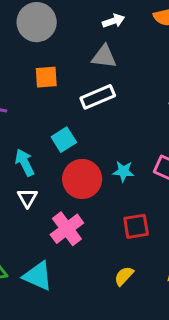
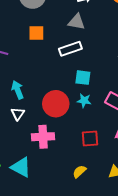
cyan square: (64, 140) -> (83, 78), moved, turned 35
pink cross: (67, 229) -> (43, 137), turned 30

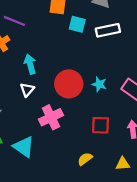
white rectangle: (70, 49) -> (108, 30), moved
cyan square: (83, 78) -> (77, 24), moved
pink cross: (43, 137) -> (51, 117), turned -30

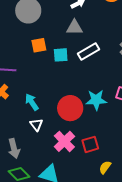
cyan star: (99, 84) -> (96, 100), size x1.5
red square: (101, 125) -> (90, 144), moved

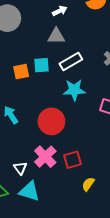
orange square: (39, 45) -> (21, 72), moved
cyan star: (96, 100) -> (74, 90), moved
white triangle: (36, 125) -> (20, 168), moved

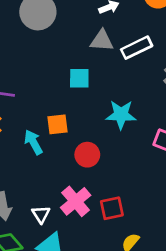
white rectangle: (71, 62) -> (137, 48), moved
orange square: (21, 72) -> (58, 124), moved
red circle: (51, 121) -> (87, 155), size x0.7

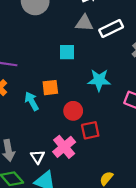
red square: (112, 208) -> (90, 130), moved

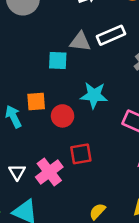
gray triangle: (84, 23) -> (80, 42), moved
red circle: (73, 111) -> (63, 116), moved
white triangle: (38, 157) -> (17, 172), moved

